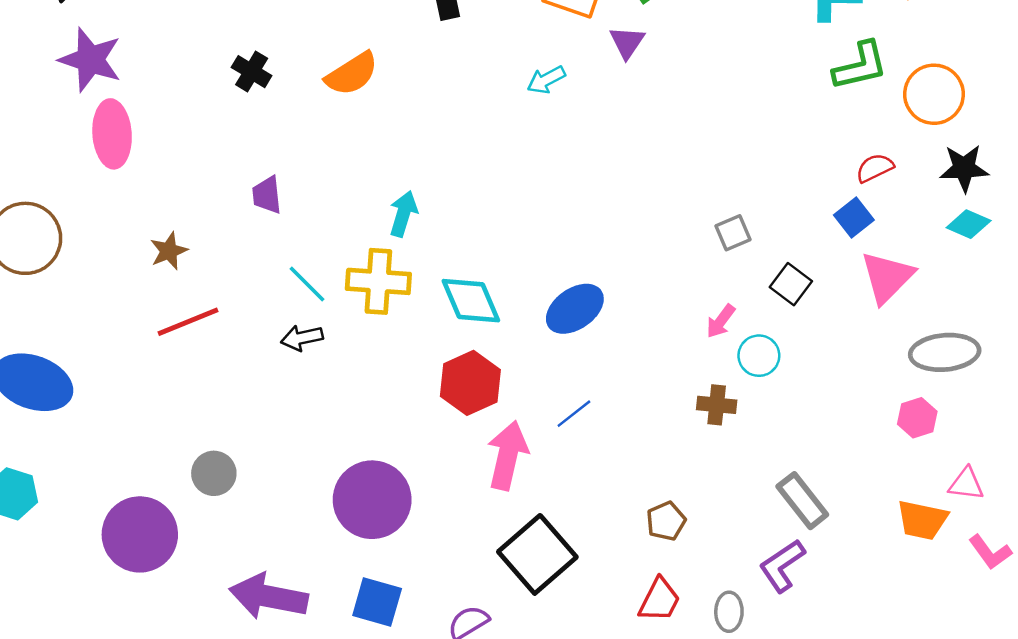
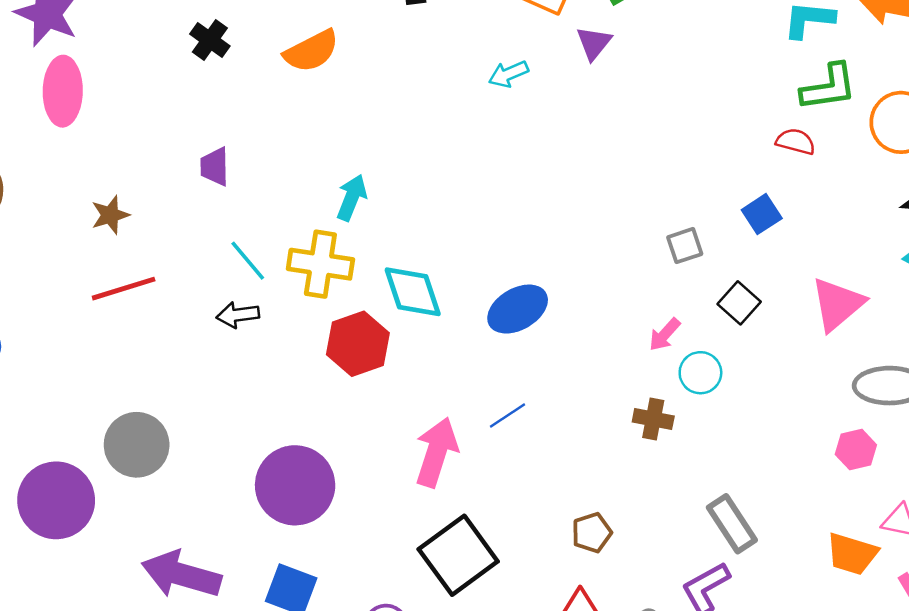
red semicircle: (875, 168) -> (796, 142), moved, turned 36
blue square: (854, 218) -> (762, 214), moved
red hexagon: (470, 383) -> (358, 344), moved
gray circle: (214, 473) -> (137, 445), size x1.4

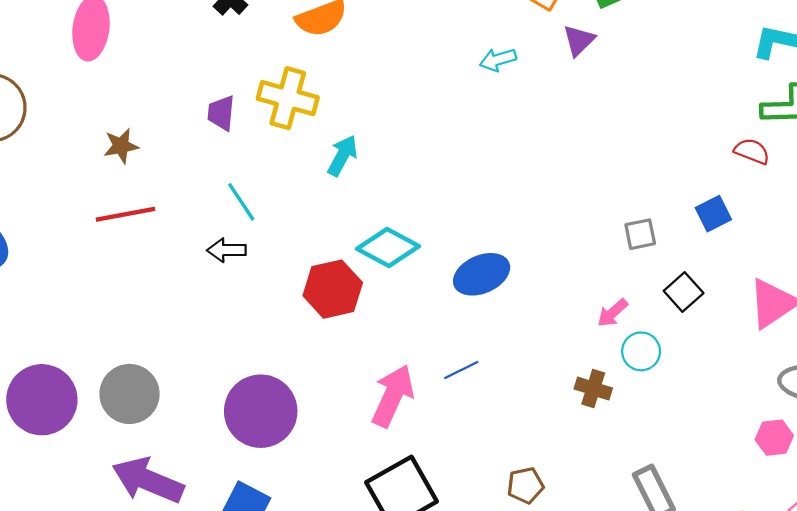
yellow cross: (320, 264) -> (288, 98), moved
cyan diamond: (413, 292) -> (388, 248), turned -50
gray circle: (137, 445) -> (130, 394), moved

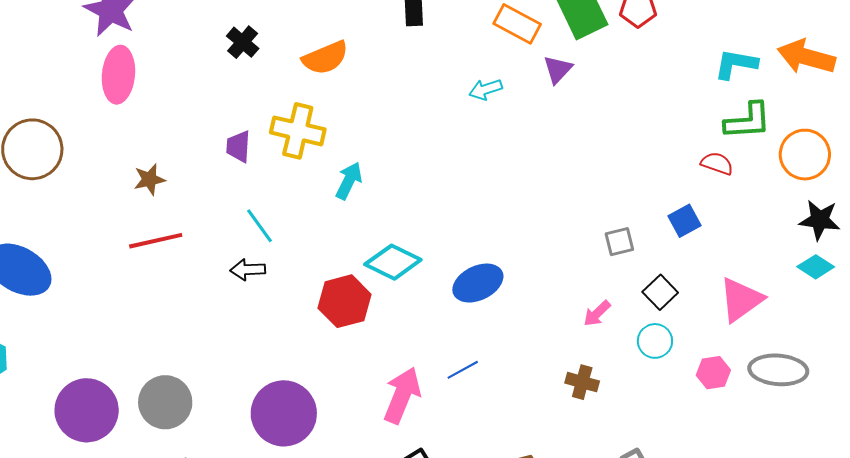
cyan circle: (641, 351) -> (655, 341), moved
pink hexagon: (774, 438) -> (713, 373), moved

